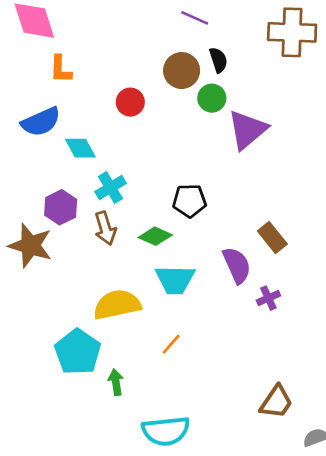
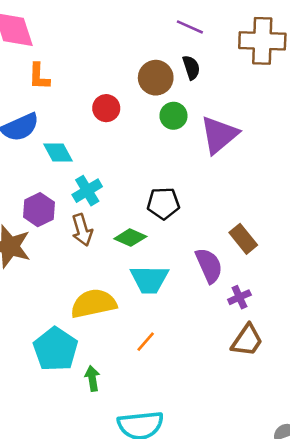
purple line: (195, 18) -> (190, 27), moved
green circle: (212, 98) -> (173, 116), moved
brown trapezoid: (276, 402) -> (247, 340), moved

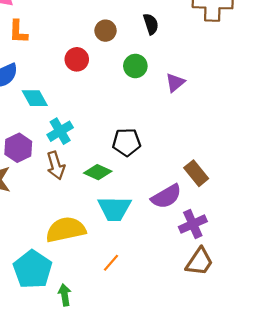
brown circle: (156, 78) -> (106, 31), moved, size x0.7
purple triangle: (219, 135) -> (175, 83), size x0.6
purple semicircle: (209, 265) -> (166, 196), turned 84
purple cross: (239, 297) -> (193, 224), size x1.4

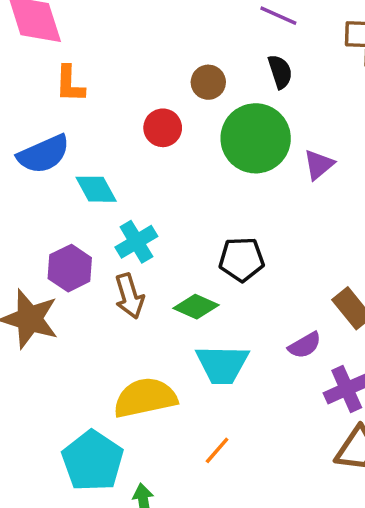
green circle: (135, 66) -> (256, 138), size x1.8
purple semicircle: (166, 196) -> (305, 345), size x0.7

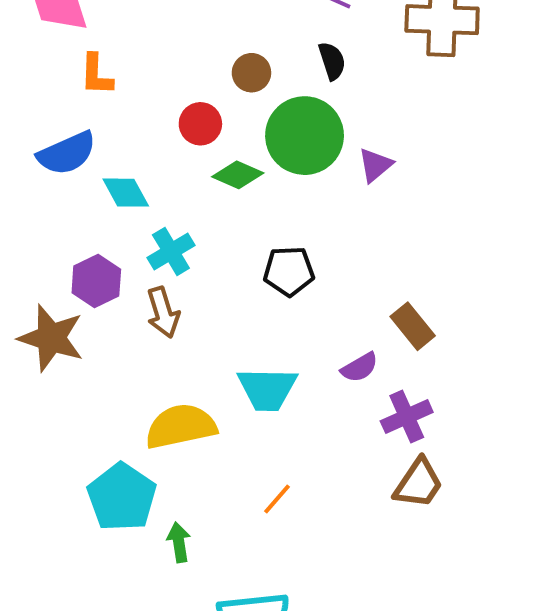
green diamond: (196, 307) -> (238, 175), moved
orange line: (217, 450) -> (277, 499), moved

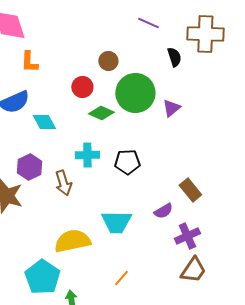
black semicircle: (332, 61) -> (174, 57), moved
cyan cross: (171, 251) -> (87, 155), moved, turned 30

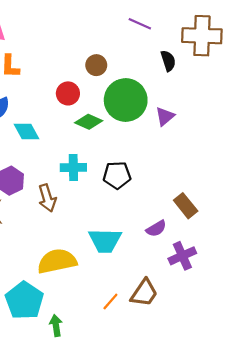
brown trapezoid: (193, 270) -> (144, 293), moved

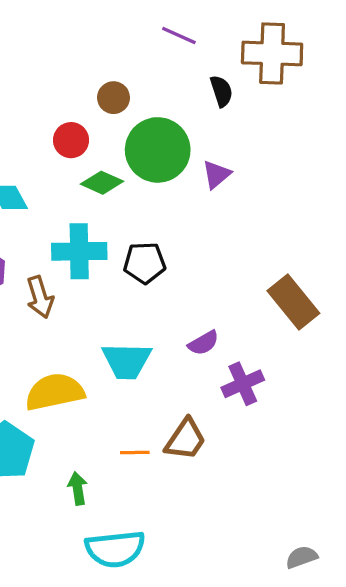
cyan cross: (73, 168) -> (79, 251), size x1.4
brown rectangle: (186, 206) -> (293, 302), moved, size x1.4
orange line: (110, 302) -> (135, 452), turned 48
green arrow: (56, 326) -> (78, 488), moved

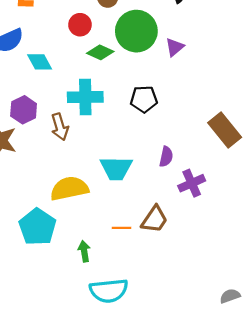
black pentagon: (145, 263) -> (144, 99), moved
purple semicircle: (203, 343) -> (166, 157), turned -48

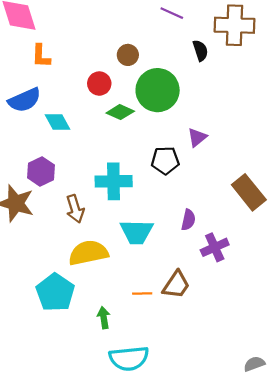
purple triangle: (175, 47) -> (197, 137), moved
cyan cross: (85, 97) -> (114, 181), moved
brown arrow: (60, 127) -> (75, 209), moved

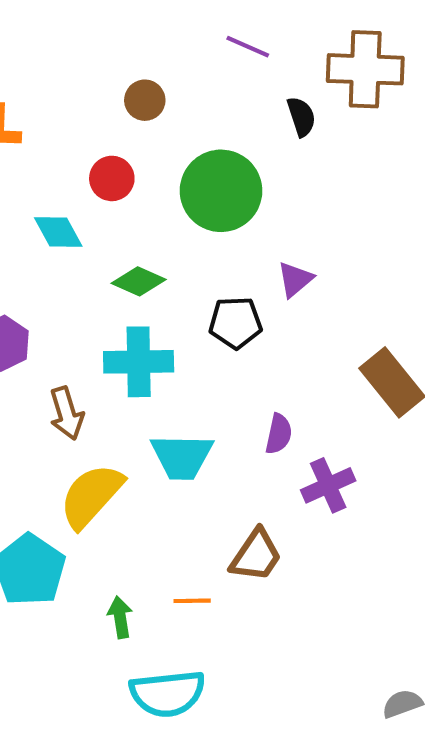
brown circle: (128, 55) -> (145, 100), moved
green diamond: (120, 112) -> (139, 281), moved
cyan diamond: (57, 122) -> (58, 232), moved
yellow semicircle: (88, 253) -> (91, 496), turned -36
orange line: (142, 293) -> (192, 601), moved

